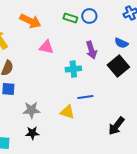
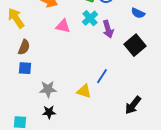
blue semicircle: (121, 43) -> (138, 13), moved
cyan cross: (73, 69) -> (90, 18), moved, turned -35
blue line: (85, 97) -> (102, 76), turned -49

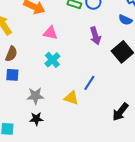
cyan cross: (90, 18) -> (52, 60), moved

